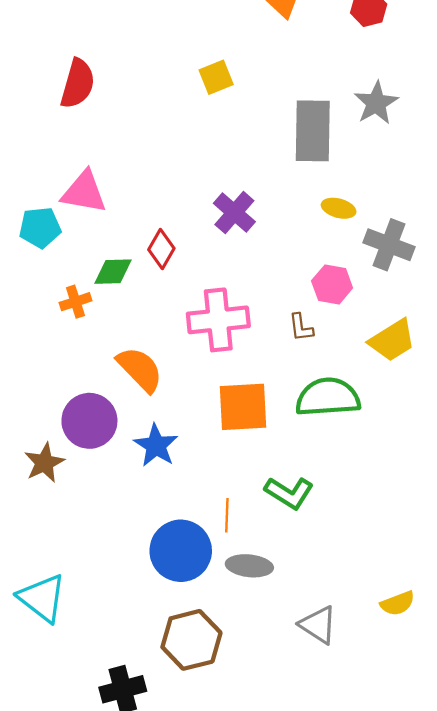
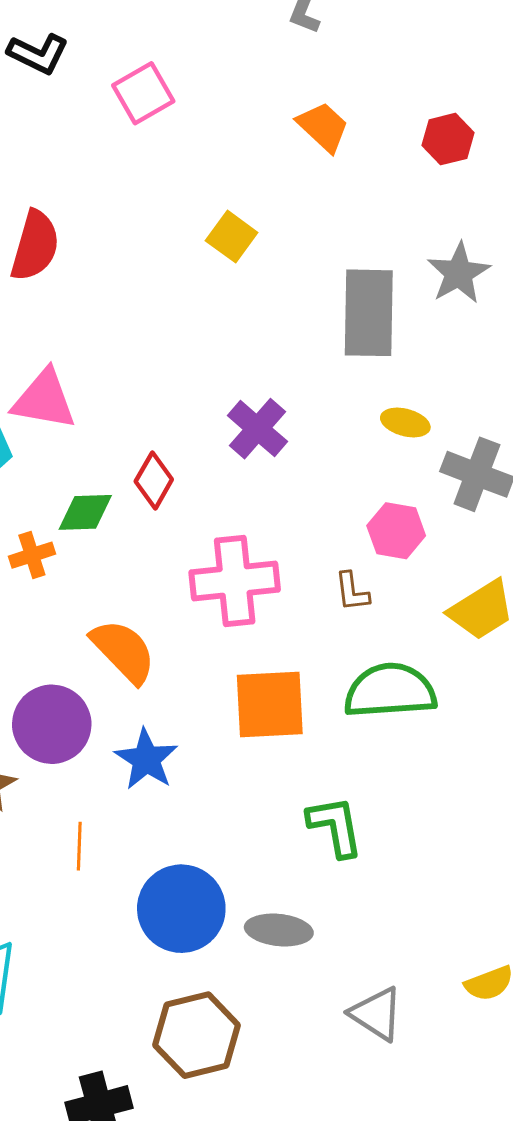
yellow square: (216, 77) -> (232, 237), turned -32
green L-shape: (289, 493) -> (335, 826), turned -132
orange line: (227, 515) -> (79, 846), moved

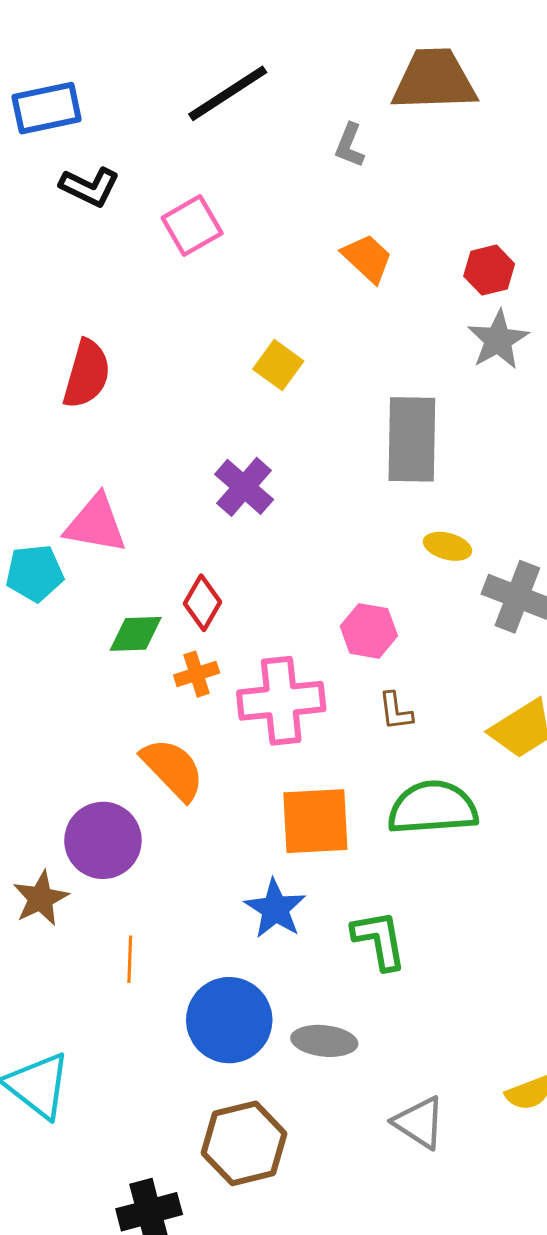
gray star: (459, 273) -> (498, 340), moved
purple cross: (257, 429) -> (244, 487), moved
pink hexagon: (396, 531) -> (369, 631), moved
orange cross: (32, 555) -> (197, 674), moved
blue star: (146, 759) -> (275, 909), moved

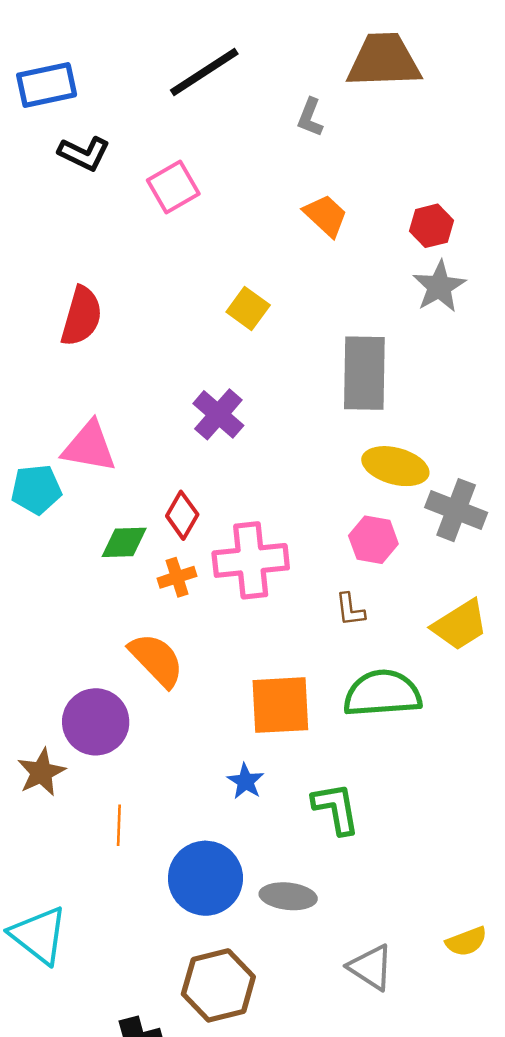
yellow ellipse: (448, 546) -> (395, 466), size x1.6
pink hexagon: (369, 631) -> (373, 540), moved
pink cross: (281, 701) -> (251, 560), moved
blue star: (275, 909) -> (246, 781), size x0.7

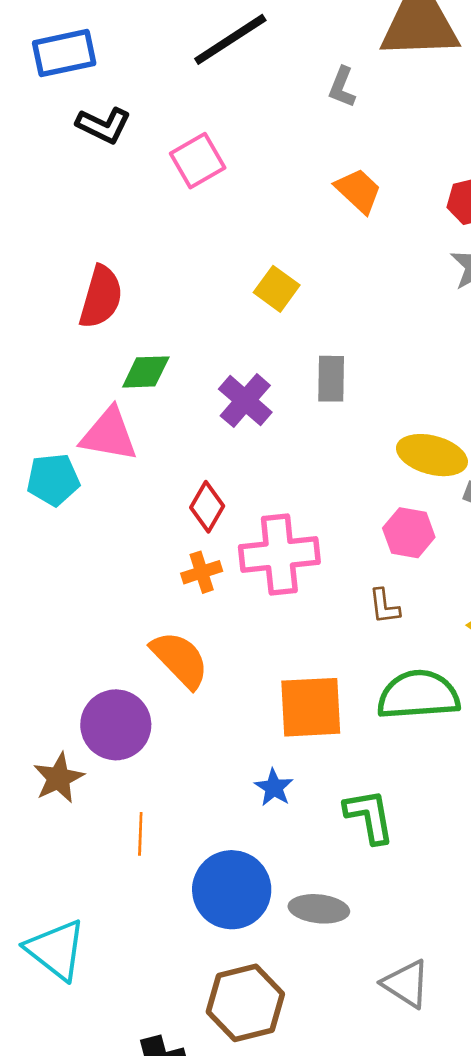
gray rectangle: (364, 373) -> (331, 379), moved, size x0.6
green diamond: (124, 542) -> (146, 372), moved

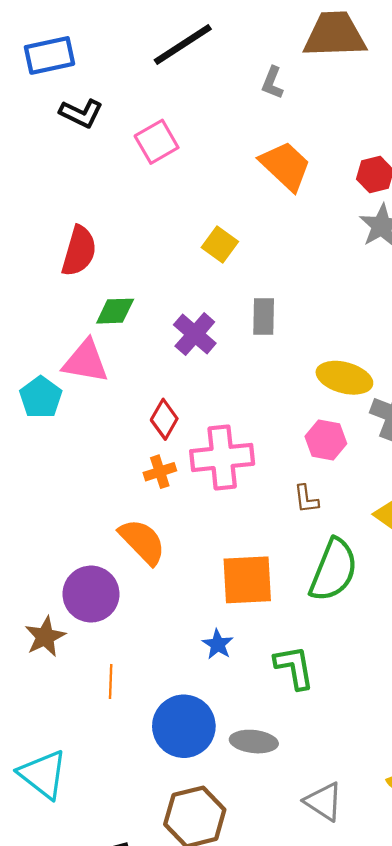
orange trapezoid: (358, 191) -> (285, 166), size x1.4
cyan pentagon: (53, 480) -> (41, 397), turned -30
green semicircle: (418, 695) -> (334, 570), turned 116

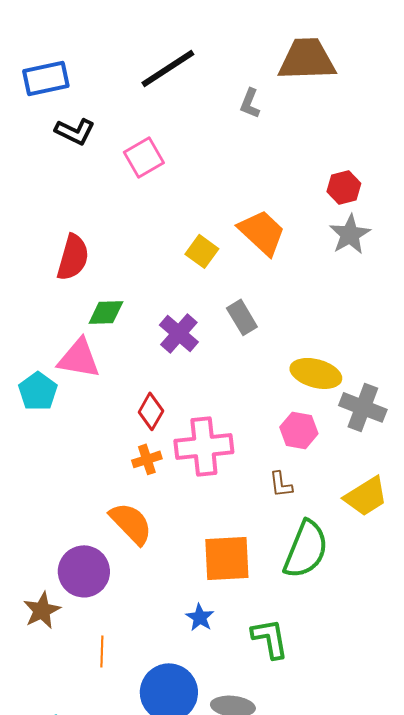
orange trapezoid: (285, 166) -> (262, 232), moved
gray rectangle: (264, 317) -> (242, 317), turned -32

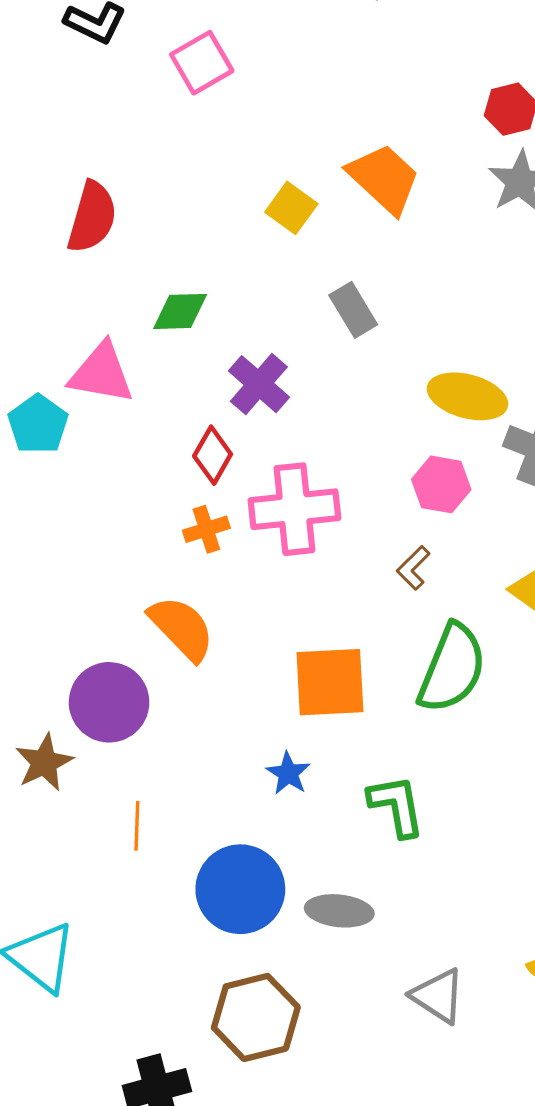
green diamond: (106, 312) -> (180, 311), moved
purple cross: (179, 333) -> (259, 384), moved
brown L-shape: (281, 484) -> (413, 568), turned 52

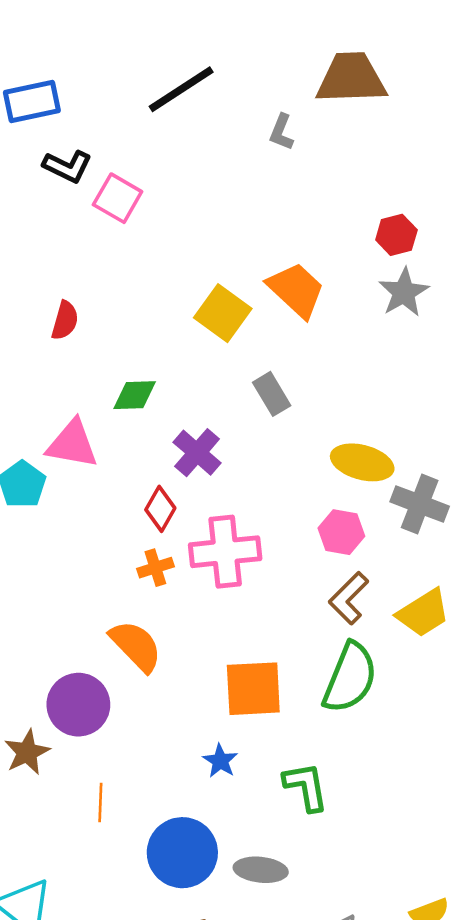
pink square: (202, 63) -> (118, 198), moved, turned -30
yellow square: (291, 208) -> (223, 313), size x1.4
red semicircle: (92, 217) -> (65, 321), size x0.7
brown L-shape: (413, 568) -> (349, 598), moved, size x1.5

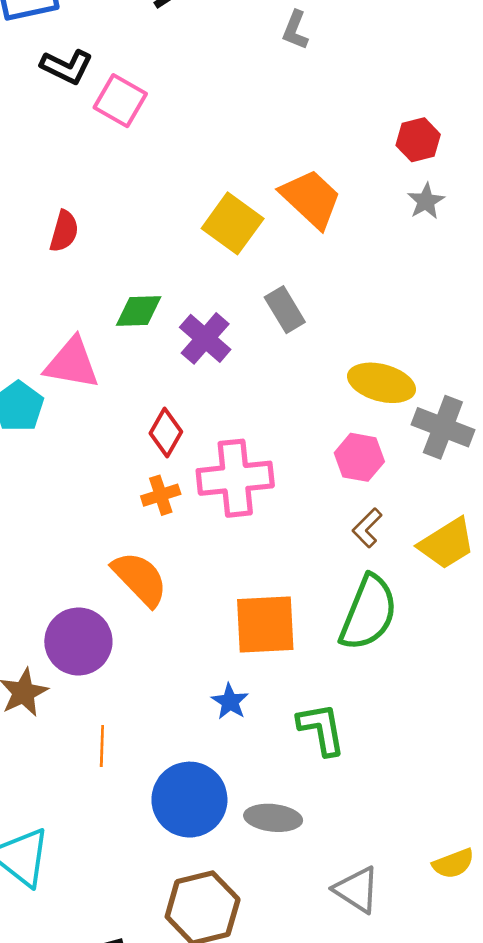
gray star: (404, 292) -> (426, 201), size x0.7
purple cross: (197, 453) -> (205, 338), moved
brown L-shape: (349, 598) -> (367, 528), size x0.7

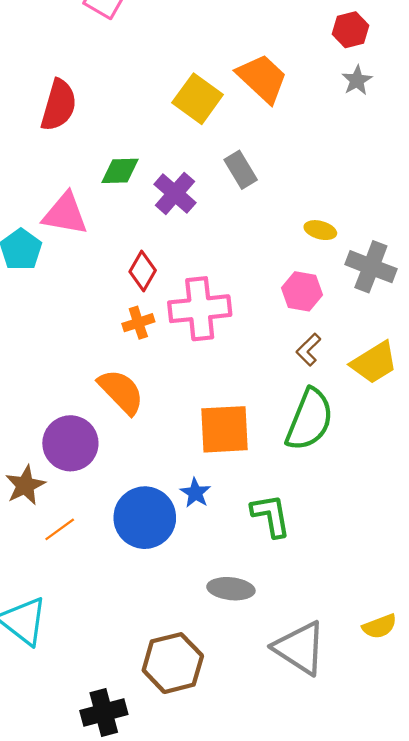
red semicircle: (64, 231) -> (59, 105), size x1.5
yellow ellipse: (382, 383) -> (320, 230), size x0.6
orange line: (102, 746) -> (60, 529), moved, turned 52
blue circle: (189, 800) -> (145, 518), moved
gray triangle: (357, 890) -> (300, 648), size x1.4

